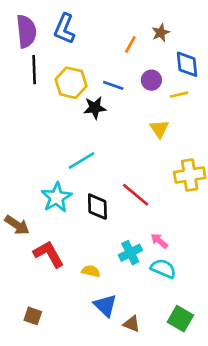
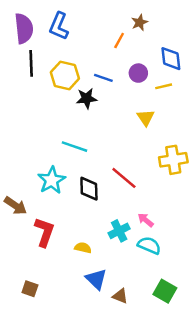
brown star: (161, 33) -> (140, 22), moved
cyan line: (82, 160) -> (75, 147), turned 50
red L-shape: (49, 254) -> (44, 232), turned 48

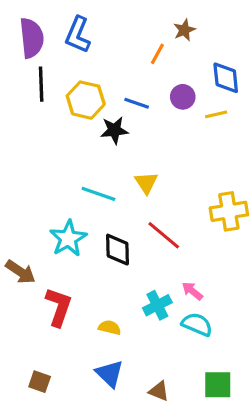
yellow triangle: (146, 118) -> (146, 183), moved
blue triangle: (96, 279) -> (110, 374), moved
green square: (165, 291) -> (218, 385), turned -30

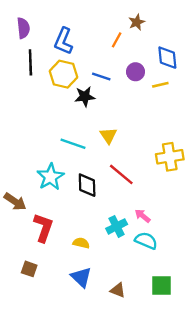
blue L-shape: (78, 35) -> (63, 41), moved
purple semicircle: (32, 38) -> (23, 28), size x0.7
brown square: (40, 382) -> (29, 269), moved

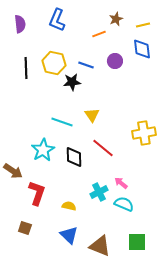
orange line: (117, 40) -> (99, 34), turned 40
blue L-shape: (63, 41) -> (57, 20), moved
black line: (30, 62) -> (26, 68), moved
yellow line: (160, 85) -> (143, 25), moved
brown triangle: (118, 290) -> (100, 246), size x1.6

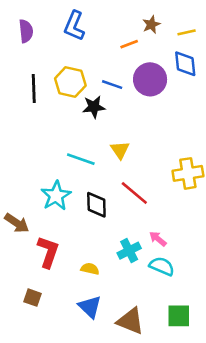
purple circle: (115, 61) -> (150, 79), size x1.6

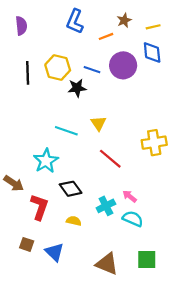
blue L-shape: (74, 26) -> (75, 21), moved
black diamond: (96, 205) -> (71, 189), moved, turned -35
blue triangle: (90, 307) -> (54, 252), moved

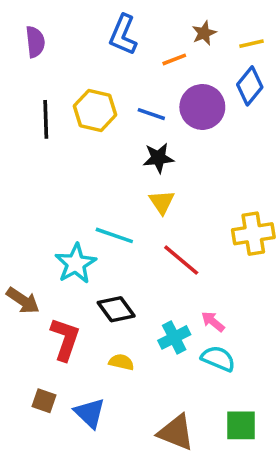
blue diamond: (152, 53) -> (250, 86), turned 45
black star: (77, 88) -> (158, 158), moved
cyan line: (66, 131) -> (114, 235), moved

